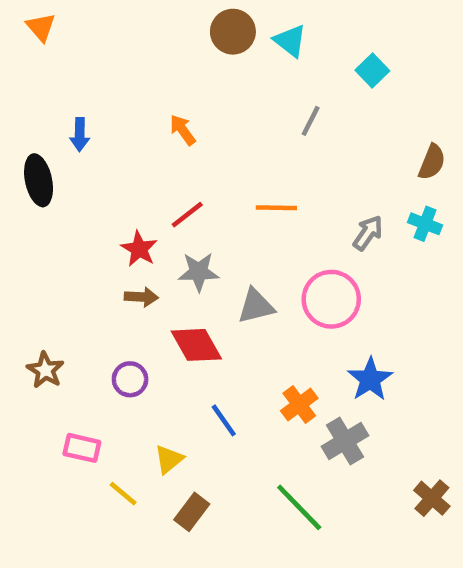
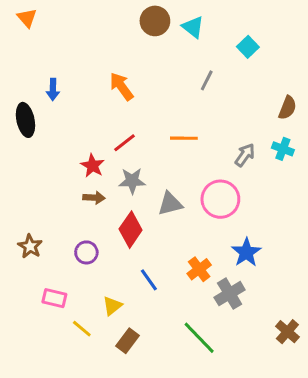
orange arrow: (183, 130) -> (121, 86), size x1.4
red diamond: (196, 345) -> (131, 230), turned 64

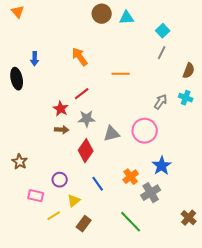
cyan triangle: (193, 27) -> (127, 18), turned -42
gray line: (207, 80) -> (162, 53), moved
orange line: (184, 138) -> (121, 74), moved
purple circle: (86, 252) -> (60, 180), moved
yellow line: (82, 329) -> (54, 216), turned -72

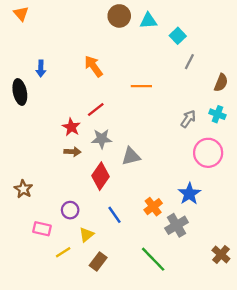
cyan square: (163, 31) -> (178, 36), moved
pink circle: (145, 131) -> (208, 153), moved

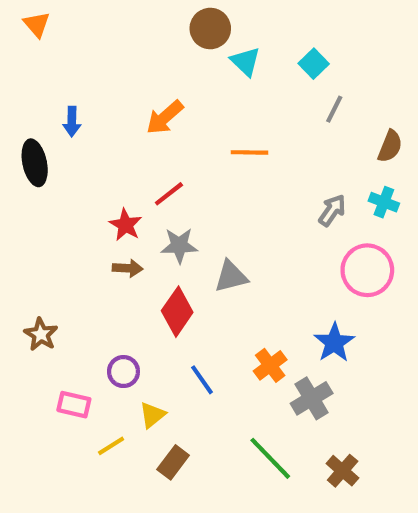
cyan triangle: (148, 21) -> (245, 62), moved, turned 48
orange arrow: (93, 66) -> (165, 117), turned -95
brown cross: (221, 255) -> (343, 471), moved

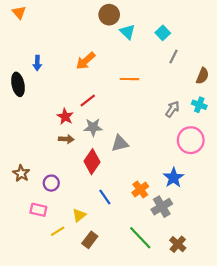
purple circle: (123, 372) -> (51, 183), moved

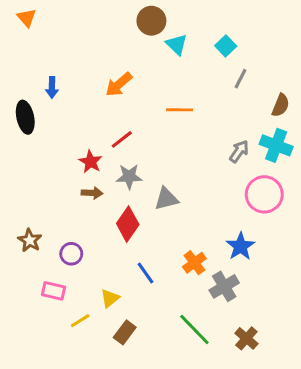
cyan cross: (199, 105) -> (276, 145), size x1.5

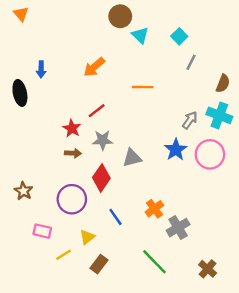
blue star: (240, 246) -> (176, 150), moved
purple circle: (71, 254) -> (72, 199), moved, size x1.6
brown cross: (246, 338) -> (208, 269), moved

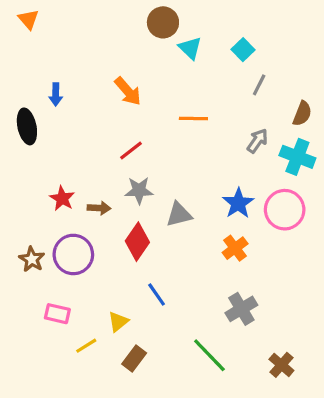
orange arrow: (94, 67) -> (128, 91), turned -90
gray arrow: (190, 120) -> (257, 141), moved
red star: (72, 128) -> (62, 198), moved
purple circle: (72, 199) -> (73, 254), moved
orange cross: (154, 209) -> (235, 248), moved

